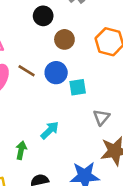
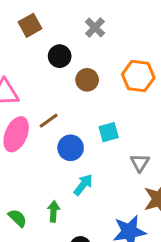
brown line: (27, 71) -> (49, 121), turned -60
blue circle: (56, 73) -> (71, 148), moved

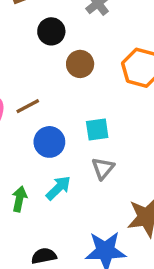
gray triangle: (140, 163) -> (103, 168), moved
green arrow: (54, 211) -> (19, 199), moved

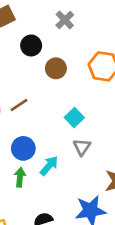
cyan square: (97, 129) -> (74, 118), turned -30
blue circle: (49, 142) -> (23, 148), moved

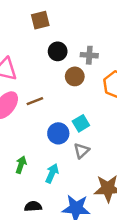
gray cross: (65, 20) -> (89, 55), moved, turned 35
blue circle: (23, 148) -> (58, 133), moved
cyan arrow: (49, 166) -> (52, 173), moved, turned -30

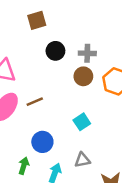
brown circle: (75, 76) -> (83, 76), moved
blue circle: (58, 133) -> (42, 142), moved
gray triangle: (82, 151) -> (82, 160), moved, turned 35

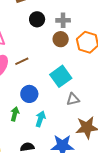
cyan square: (82, 122) -> (61, 76), size x1.5
gray triangle: (82, 160) -> (73, 99), moved

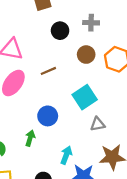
gray cross: (63, 20) -> (91, 23), moved
brown line: (22, 61) -> (48, 71), moved
cyan arrow: (40, 119) -> (66, 155), moved

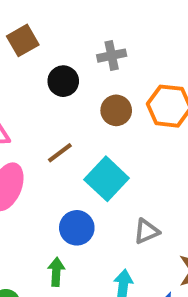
cyan square: (85, 97) -> (107, 179), moved
gray triangle: (98, 124) -> (146, 231), moved

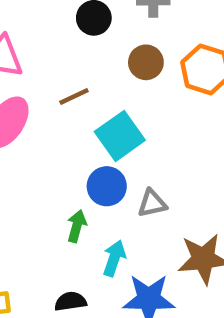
blue circle: (77, 228) -> (107, 186), moved
green arrow: (56, 272) -> (77, 226), moved

